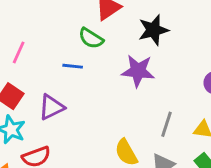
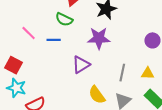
pink line: (19, 52) -> (29, 33), moved, turned -63
purple triangle: (51, 107) -> (81, 65), moved

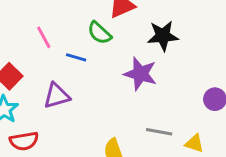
purple triangle: (81, 65) -> (57, 96), moved
gray line: (122, 73) -> (159, 132), turned 72

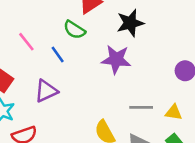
blue line: (76, 57) -> (58, 55), turned 48

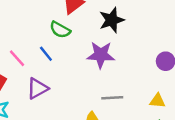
pink line: (26, 42) -> (17, 58), moved
gray line: (141, 107) -> (112, 98), moved

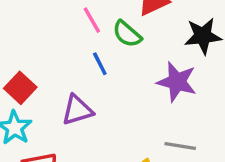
pink line: (17, 58) -> (92, 20), moved

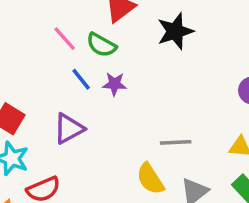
purple star: (177, 82) -> (114, 84), moved, size x0.6

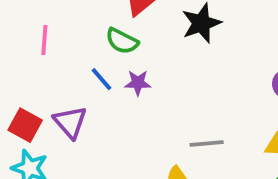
pink line: (65, 39) -> (44, 40), moved, turned 48
purple triangle: (69, 129) -> (70, 122), moved, turned -40

